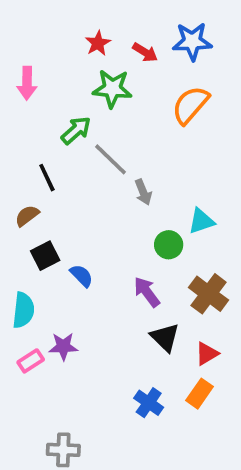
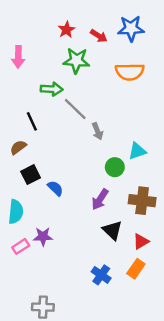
orange semicircle: (190, 105) -> (130, 72), turned -132
green arrow: (76, 130) -> (52, 89), turned 45
purple arrow: (147, 292) -> (100, 199), turned -110
brown cross: (209, 294) -> (142, 201), turned -30

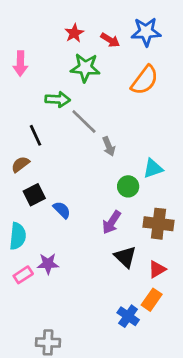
orange semicircle: (130, 72) -> (145, 80), turned -52
blue cross: (101, 275) -> (128, 316), moved

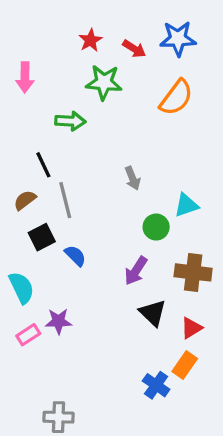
gray line: (84, 122) -> (65, 200), moved, turned 32
cyan semicircle: (18, 236) -> (21, 288), turned -32

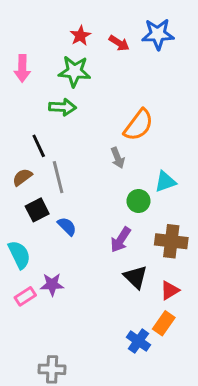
green star: (104, 82) -> (74, 71), moved
orange semicircle: (176, 97) -> (138, 125), moved

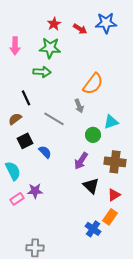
gray line: (58, 177) -> (54, 119), moved, turned -45

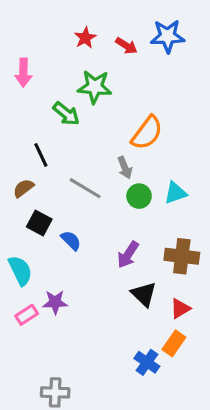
green star: (50, 48) -> (95, 87), moved
green arrow: (42, 72) -> (66, 114), turned 36
green circle: (93, 135) -> (139, 196), moved
black square: (25, 141) -> (39, 223), turned -35

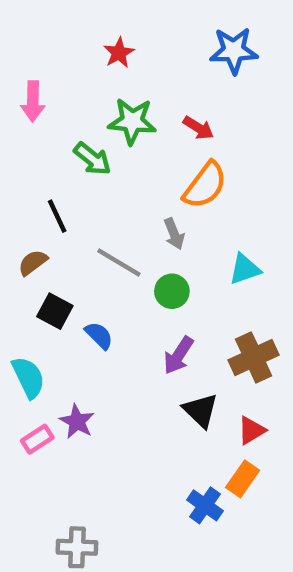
red arrow: (126, 46) -> (198, 128), moved
green circle: (139, 196) -> (172, 291), moved
brown cross: (182, 256) -> (254, 357), turned -32
purple star: (55, 302) -> (77, 421), turned 30

